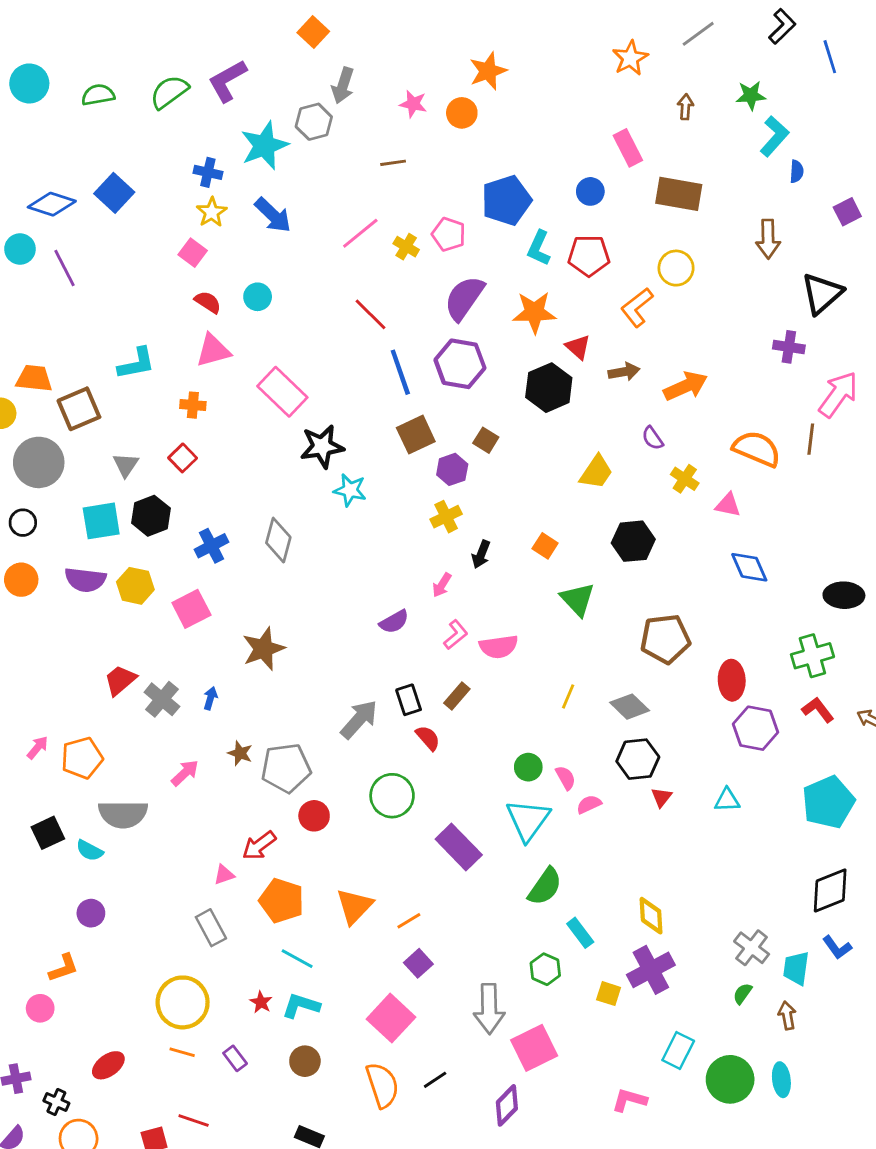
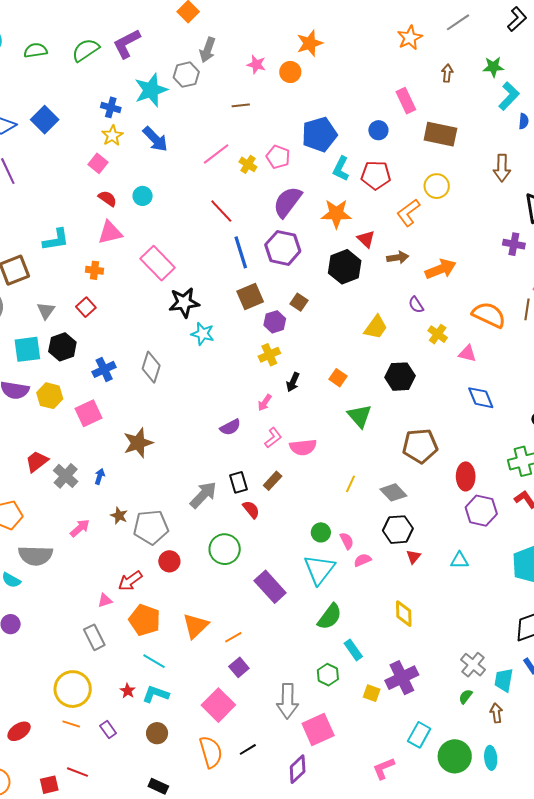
yellow diamond: (651, 916) -> (404, 614), moved
pink L-shape: (629, 1100) -> (384, 768), turned -40

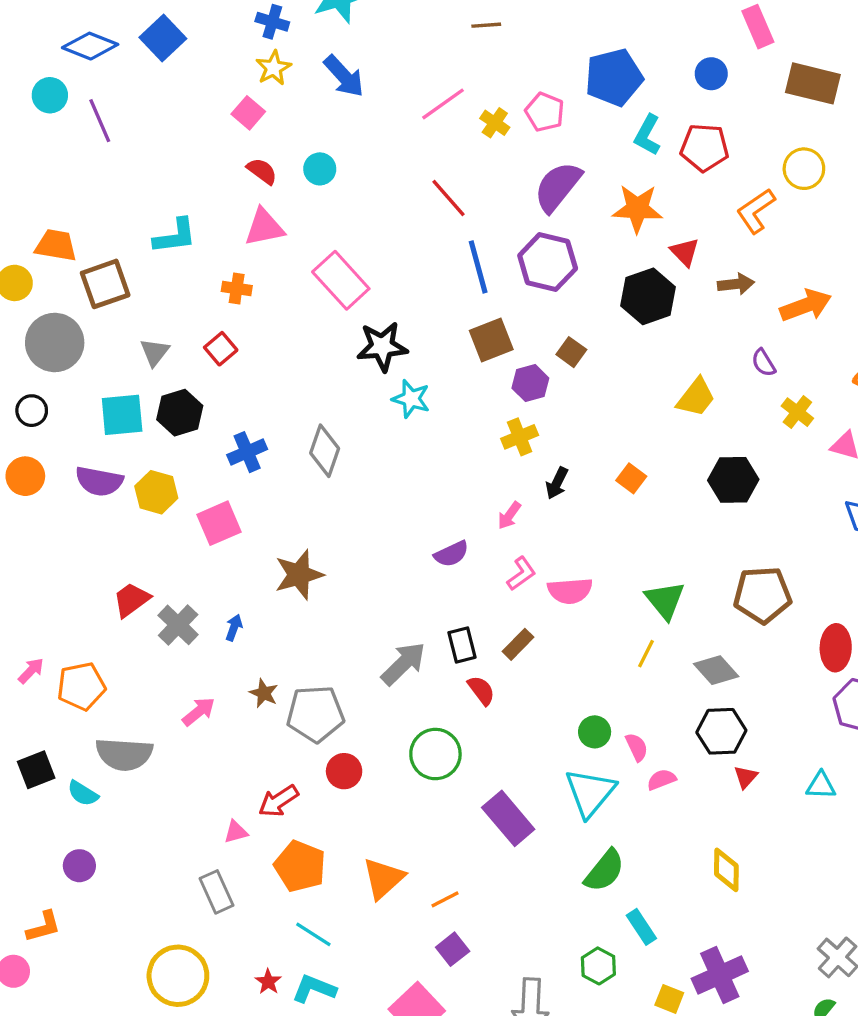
green triangle: (359, 416) -> (665, 600), moved

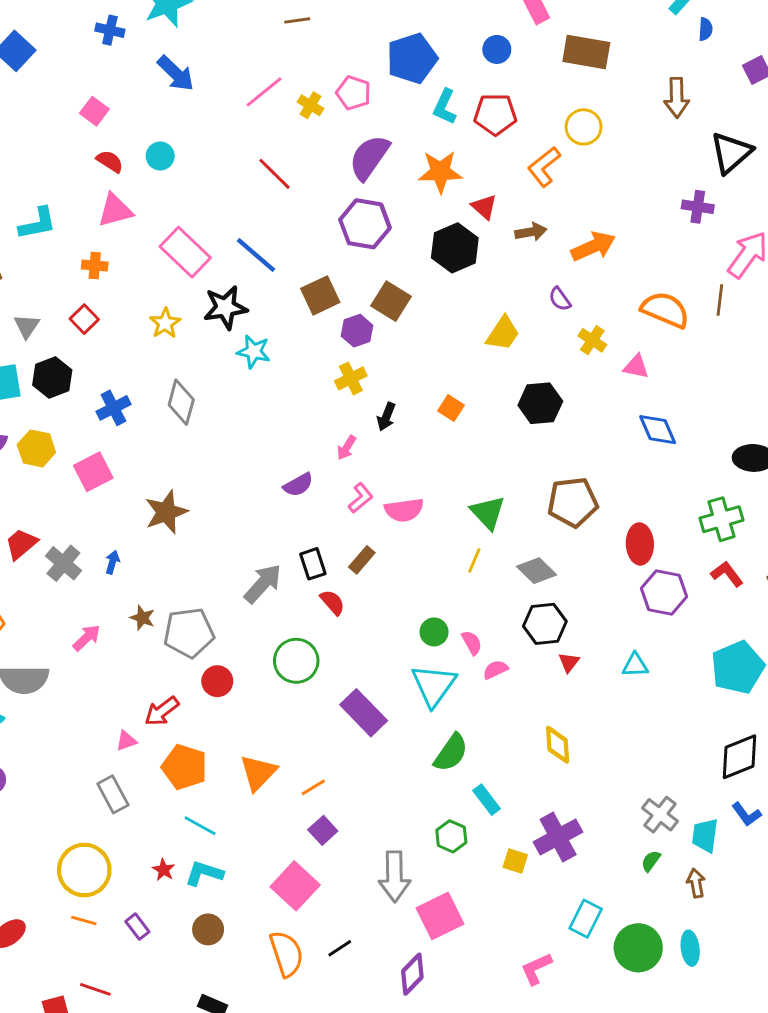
yellow star: (273, 68) -> (165, 323), moved
blue line: (478, 267) -> (256, 255), moved, turned -30
brown square: (571, 352) -> (391, 301), size x1.5

